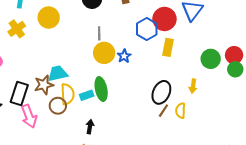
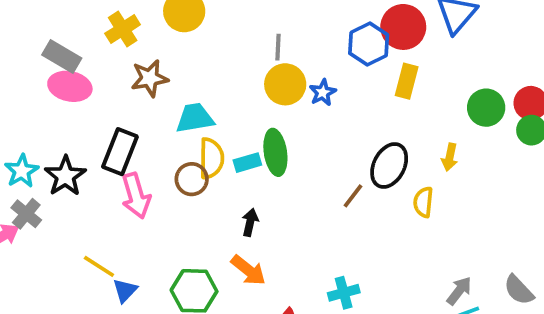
brown star: (44, 85) -> (150, 78), moved
brown line: (163, 111) -> (353, 196), moved

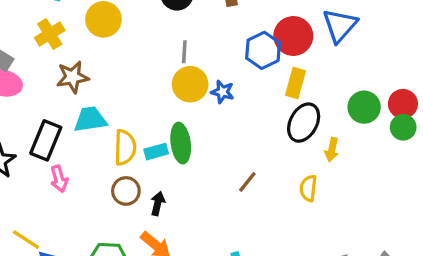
blue star: (323, 93) -> (222, 92), turned -30
cyan trapezoid: (195, 118) -> (90, 119), moved
black ellipse: (389, 166) -> (304, 123), moved
brown circle: (192, 179) -> (126, 191), moved
pink arrow: (136, 196) -> (59, 179), size x0.7

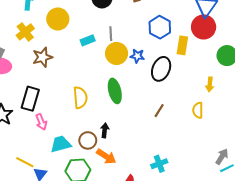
red circle: (293, 36) -> (204, 27), moved
cyan trapezoid: (90, 119) -> (61, 144), moved
black ellipse: (304, 123) -> (161, 69), moved
cyan rectangle: (156, 152) -> (88, 40), moved
brown circle: (126, 191) -> (88, 140), moved

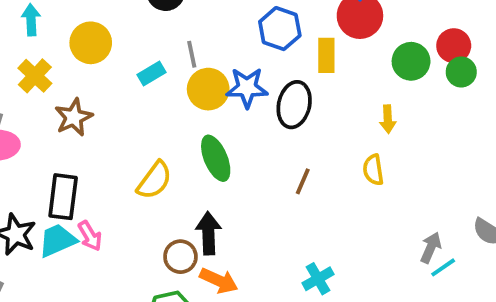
blue star: (137, 56) -> (247, 88), size x1.5
yellow semicircle: (80, 98) -> (154, 180), turned 50
black arrow: (105, 130) -> (208, 233), size x1.5
cyan trapezoid: (61, 144) -> (57, 240), moved

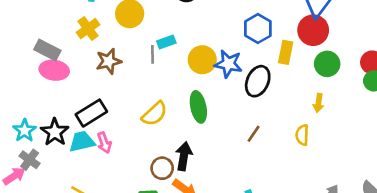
gray line: (192, 54) -> (152, 54), moved
green circle: (411, 61) -> (327, 64), moved
black rectangle: (63, 197) -> (91, 113), turned 40

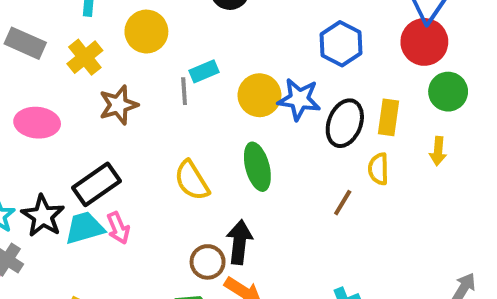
gray rectangle: (47, 50) -> (25, 43), moved
yellow rectangle: (286, 52) -> (388, 117), moved
yellow semicircle: (155, 114) -> (192, 180), turned 104
yellow semicircle: (302, 135) -> (378, 169), moved

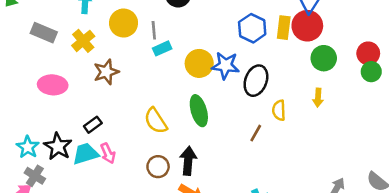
gray line: (184, 91) -> (154, 30), moved
yellow rectangle: (388, 117) -> (284, 28), moved
black rectangle: (97, 184) -> (93, 125), size x0.6
brown circle: (208, 262) -> (158, 167), moved

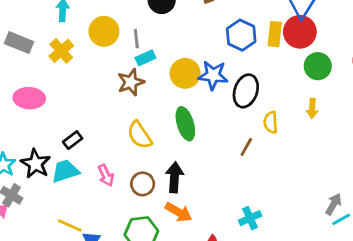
brown star: (106, 72) -> (131, 82), moved
pink arrow: (108, 153) -> (106, 175), moved

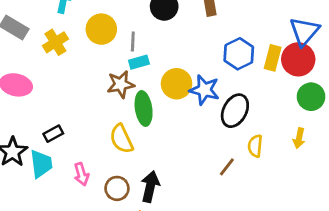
green ellipse: (185, 124) -> (144, 108), moved
cyan trapezoid: (65, 171) -> (41, 164), turned 92

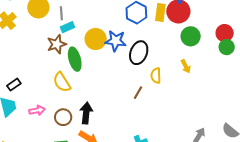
yellow arrow: (299, 138) -> (186, 66), turned -32
pink arrow: (81, 174) -> (37, 110), turned -77

